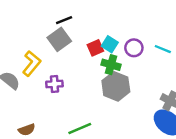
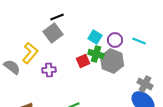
red square: (95, 48) -> (83, 61), moved
gray hexagon: (116, 86) -> (112, 61), moved

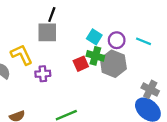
black line: (57, 17) -> (52, 14), turned -48
gray square: (53, 33) -> (47, 32), turned 36
yellow L-shape: (30, 53) -> (22, 55), turned -65

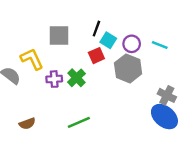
black line: (52, 14) -> (96, 29), moved
green cross: (95, 56) -> (76, 78), moved, turned 30
red square: (81, 64) -> (96, 56), moved

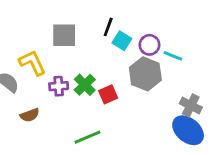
cyan line: (160, 45) -> (173, 56), moved
red square: (96, 56) -> (108, 94), moved
brown semicircle: (27, 124) -> (30, 115), moved

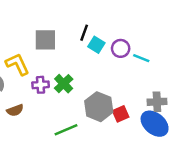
gray hexagon: (145, 74) -> (99, 107), moved
red square: (108, 94) -> (121, 114), moved
gray cross: (191, 105) -> (157, 102), turned -30

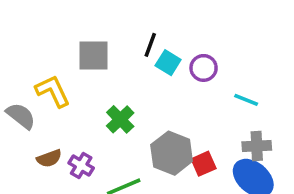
cyan line: (141, 58) -> (246, 100), moved
purple cross: (41, 85) -> (81, 166), moved, turned 35

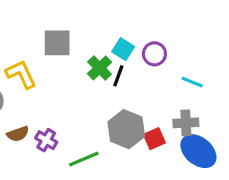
black line: (150, 45) -> (118, 76), moved
green cross: (120, 119) -> (100, 68), moved
gray cross: (257, 146) -> (186, 123), moved

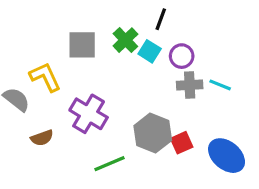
green cross: (100, 68) -> (125, 40), moved
black line: (118, 76) -> (161, 19), moved
gray cross: (186, 123) -> (190, 85), moved
purple cross: (46, 140) -> (89, 114), moved, size x1.6

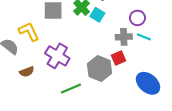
purple circle: (182, 56) -> (137, 18), moved
red square: (182, 143) -> (118, 58), moved

